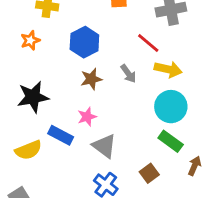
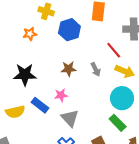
blue hexagon: (84, 42) -> (69, 30), moved

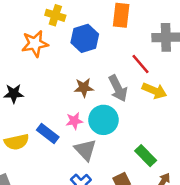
orange star: (30, 34) -> (35, 44), size x1.5
gray arrow: (96, 69) -> (118, 88), size x1.5
black star: (25, 75) -> (14, 94), moved, size x0.7
cyan circle: (122, 98) -> (103, 120), moved

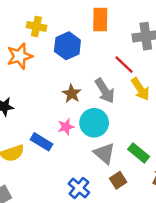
brown star: (84, 88) -> (72, 94), turned -30
yellow arrow: (154, 91) -> (140, 89), turned 40
gray triangle: (85, 150) -> (104, 153), moved

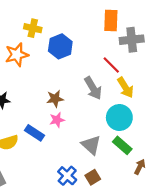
orange rectangle: (100, 20) -> (111, 20), moved
brown star: (72, 94) -> (55, 99), moved, turned 30
cyan circle: (94, 123) -> (119, 118), moved
brown square: (118, 180) -> (93, 177), moved

